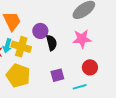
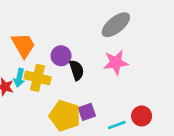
red circle: (90, 67) -> (142, 116), moved
yellow pentagon: (18, 76) -> (65, 116), moved

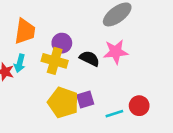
orange trapezoid: (23, 45) -> (25, 31), turned 36
black semicircle: (77, 70) -> (90, 58), moved, turned -48
yellow cross: (38, 78) -> (55, 61), moved

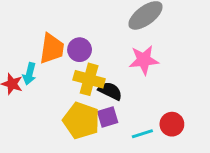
orange trapezoid: (25, 31) -> (52, 49), moved
black semicircle: (90, 58) -> (110, 91), moved
yellow cross: (55, 61) -> (89, 79), moved

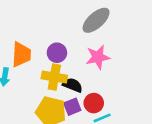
purple circle: (80, 50) -> (57, 53), moved
red circle: (172, 124) -> (94, 103), moved

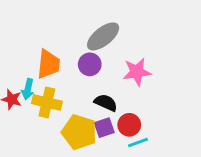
gray ellipse: (96, 20) -> (103, 36), moved
yellow cross: (54, 77) -> (47, 102), moved

